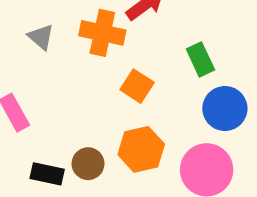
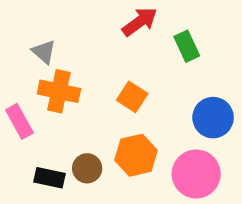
orange cross: (102, 33) -> (59, 91), moved
green rectangle: (200, 59) -> (187, 46), moved

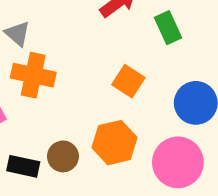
orange square: (132, 97) -> (128, 81), moved

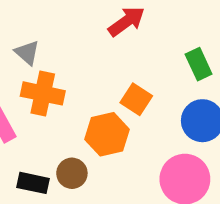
green rectangle: (168, 28) -> (199, 64), moved
orange hexagon: (114, 143) -> (107, 134), moved

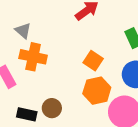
orange hexagon: (107, 134) -> (97, 91), moved

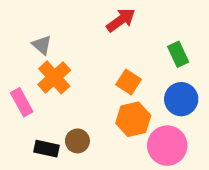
orange cross: (33, 57) -> (54, 77), turned 36

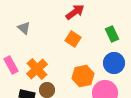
orange cross: (54, 77) -> (37, 69), moved
orange square: (129, 82) -> (73, 39), moved

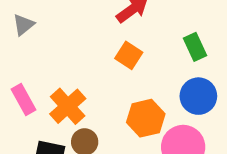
gray triangle: (24, 28) -> (24, 25), moved, turned 40

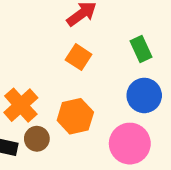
orange hexagon: (146, 118) -> (75, 116), moved

